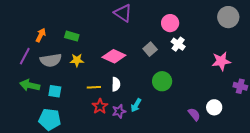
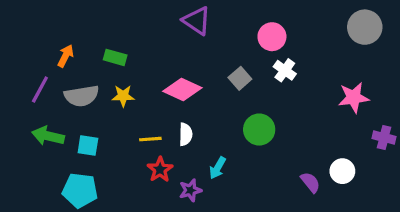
purple star: (119, 111) -> (190, 190), moved

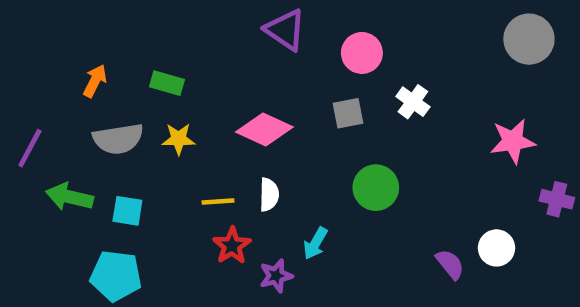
pink circle: (272, 37) -> (362, 53), moved
gray square: (240, 78) -> (348, 113), turned 30
purple line: (40, 90) -> (30, 148), moved

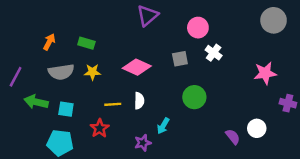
purple triangle: (285, 30) -> (148, 16), turned 45
pink circle: (362, 53) -> (198, 28), moved
red star: (232, 246) -> (100, 128), moved

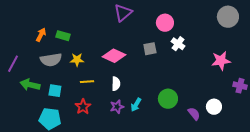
green rectangle: (86, 43) -> (63, 36), moved
green circle: (194, 97) -> (168, 99), moved
yellow line: (113, 104) -> (87, 82), moved
purple star: (143, 143) -> (117, 107), moved

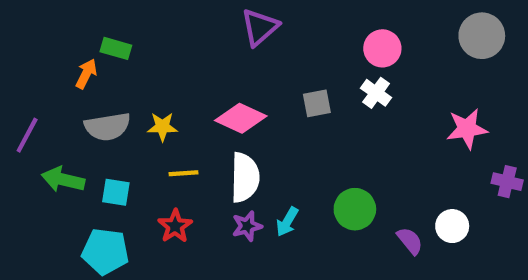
pink circle: (165, 23) -> (382, 48), moved
green rectangle: (63, 36) -> (116, 48), moved
white semicircle: (116, 84) -> (245, 177), size x1.6

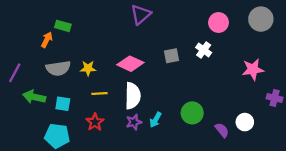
pink circle: (382, 48) -> (219, 22), moved

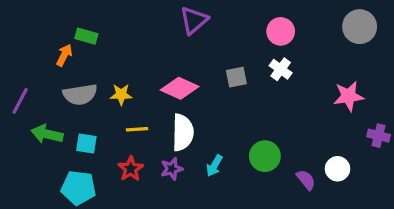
pink circle: (219, 22) -> (281, 31), moved
purple star: (134, 122) -> (172, 169), moved

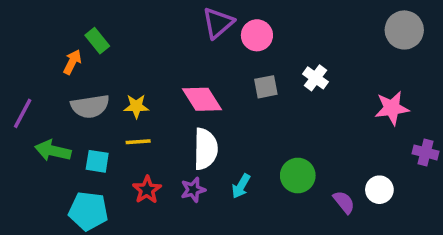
pink circle: (281, 31) -> (257, 35), moved
green rectangle: (86, 36) -> (97, 41), turned 35
pink diamond: (180, 88) -> (202, 99), turned 33
yellow line: (137, 129) -> (138, 142), moved

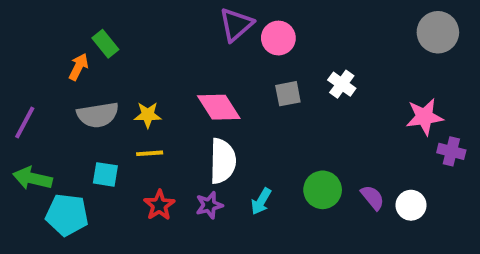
green arrow: (53, 151) -> (32, 178), moved
purple cross: (426, 152) -> (451, 151), moved
purple semicircle: (344, 202) -> (373, 198), moved
cyan pentagon: (88, 211) -> (67, 215), moved

